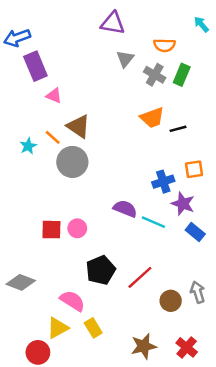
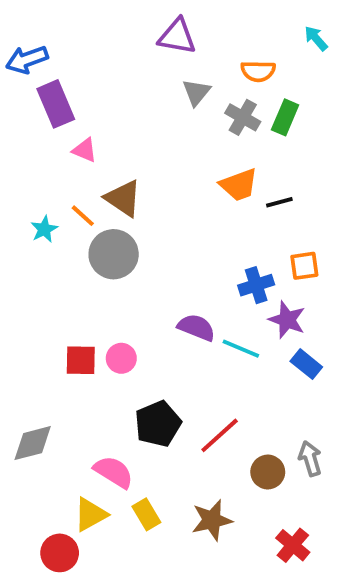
gray diamond: (21, 282) -> (33, 443), turned -36
brown star: (144, 346) -> (212, 520), moved

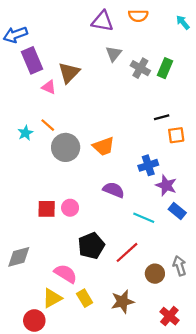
orange semicircle: (258, 71) -> (138, 16), moved
orange trapezoid: (239, 185) -> (104, 146), moved
brown triangle: (123, 198) -> (69, 73), moved, turned 40
orange square: (304, 266) -> (176, 135), moved
cyan line: (241, 349) -> (144, 218), moved

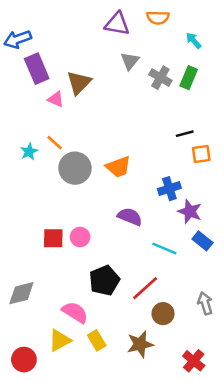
cyan arrow: (183, 22) -> (194, 41), moved
brown circle: (155, 274) -> (163, 314), moved
red circle: (34, 321) -> (24, 360), moved

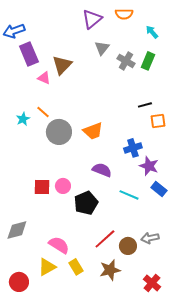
purple triangle: (117, 24) -> (92, 19), turned -50
black pentagon: (104, 280) -> (86, 203), moved
red line: (145, 288) -> (105, 239), moved
gray arrow: (205, 303) -> (150, 238), moved, turned -84

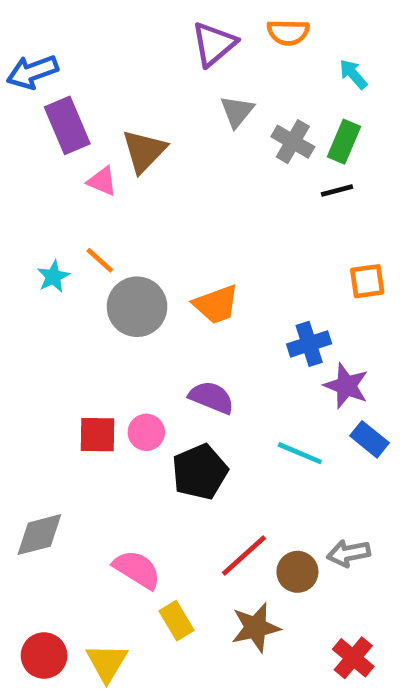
black line: (145, 105) -> (337, 190), moved
purple semicircle: (102, 170) -> (211, 397), moved
yellow triangle: (47, 267) -> (107, 662), moved, turned -30

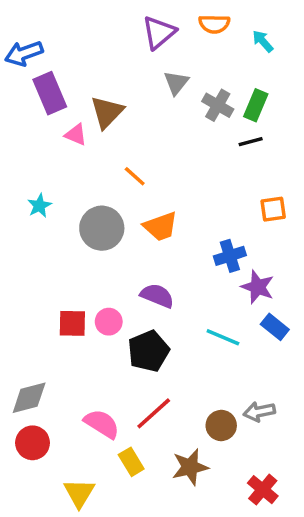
cyan arrow: (353, 74) -> (263, 41), moved
orange line: (100, 260) -> (135, 176), moved
red line: (244, 556) -> (154, 413), moved
red circle: (44, 656) -> (33, 443), moved

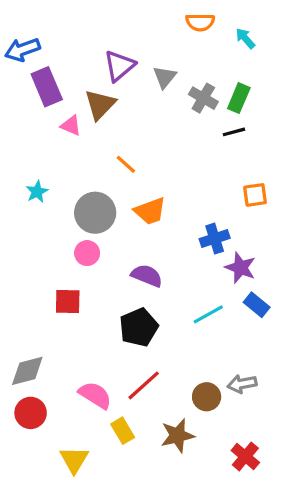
purple triangle: (159, 33) -> (119, 66), moved
pink circle: (109, 322) -> (87, 253), moved
cyan line: (223, 337) -> (208, 314), turned -52

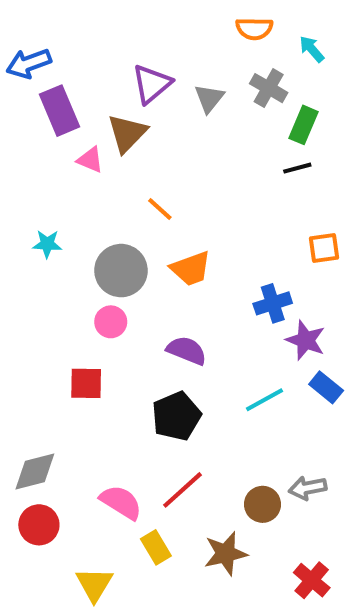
gray cross: (203, 98) -> (269, 88), moved
cyan star: (37, 192) -> (47, 244), turned 30

